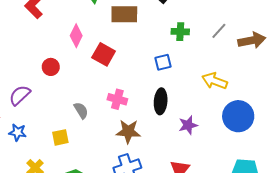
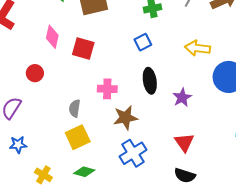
gray semicircle: (81, 110) -> (75, 108), turned -126
yellow square: (60, 137) -> (78, 137), moved, size x1.4

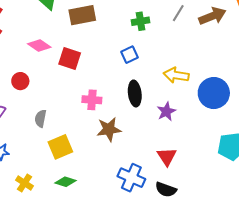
pink diamond: (52, 37) -> (39, 45), turned -70
yellow arrow: (198, 48) -> (176, 75), moved
gray semicircle: (75, 108) -> (40, 118), moved
blue cross: (133, 153) -> (131, 178), moved, turned -36

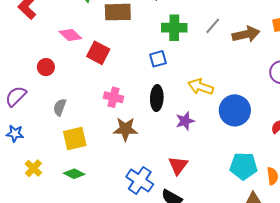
green cross: (140, 21) -> (174, 28), size x1.4

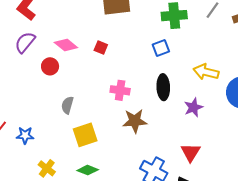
pink diamond: (70, 35) -> (66, 45), moved
red square: (98, 53) -> (101, 47), size x0.6
purple semicircle: (16, 96) -> (25, 42), moved

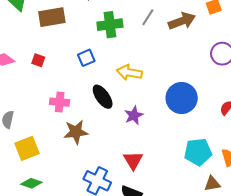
blue square: (161, 48) -> (86, 58), moved
yellow arrow: (206, 72) -> (129, 72), moved
black ellipse: (163, 87) -> (103, 97), turned -30

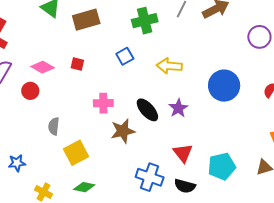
black ellipse: (103, 97) -> (147, 110), moved
cyan pentagon: (198, 152) -> (222, 166), moved

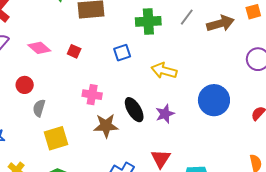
red circle: (30, 91) -> (25, 85), moved

